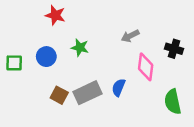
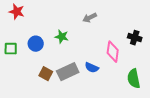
red star: (55, 15) -> (17, 12), moved
gray arrow: (130, 36) -> (90, 18), moved
blue semicircle: (119, 87) -> (92, 68), turned -88

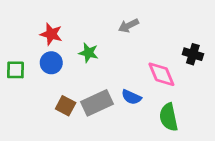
red star: (17, 12) -> (51, 34), moved
pink diamond: (113, 52) -> (161, 74), turned -30
green semicircle: (134, 79) -> (169, 117), moved

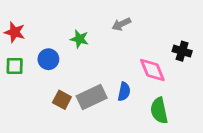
red star: (51, 34) -> (15, 32), moved
green star: (88, 53) -> (79, 39), moved
blue semicircle: (131, 97) -> (124, 92), turned -102

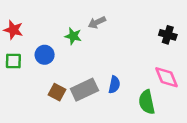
gray arrow: (121, 24) -> (97, 22), moved
black cross: (182, 51) -> (168, 35), moved
pink diamond: (152, 70) -> (167, 77), moved

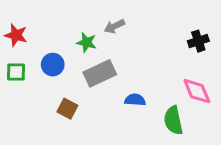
black cross: (168, 35) -> (198, 41), turned -35
blue semicircle: (114, 85) -> (135, 100), turned -98
gray rectangle: (84, 90) -> (100, 73), moved

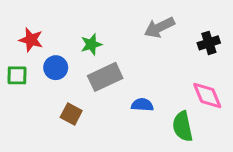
gray arrow: (114, 26) -> (159, 27), moved, size x1.4
red star: (16, 35) -> (31, 40), moved
green star: (87, 43) -> (91, 44), turned -30

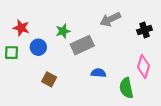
gray rectangle: (105, 77) -> (82, 45), moved
pink diamond: (207, 95) -> (143, 67), turned 40

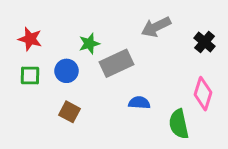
black cross: (145, 30) -> (205, 42), turned -32
blue circle: (38, 47) -> (67, 71), moved
green square: (12, 53) -> (30, 75), moved

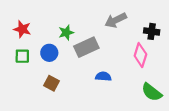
black cross: (205, 42) -> (152, 31), turned -32
pink diamond: (203, 94) -> (140, 55), moved
green semicircle: (179, 124) -> (152, 92), moved, turned -40

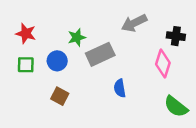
blue semicircle: (103, 76) -> (120, 88), turned -104

